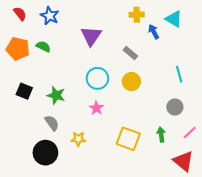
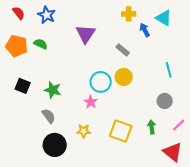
cyan circle: (97, 78) -> (101, 82), moved
yellow star: (78, 139) -> (84, 131), moved
black circle: (45, 153) -> (55, 145), moved

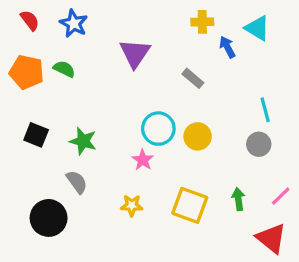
yellow circle: (124, 77) -> (198, 136), moved
gray circle: (165, 101) -> (259, 144), moved
black circle: (55, 145) -> (49, 218), moved

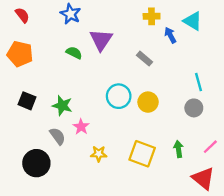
blue star: (74, 23) -> (70, 14), moved
green semicircle: (64, 69) -> (74, 53), moved
pink star: (143, 160) -> (81, 127), moved

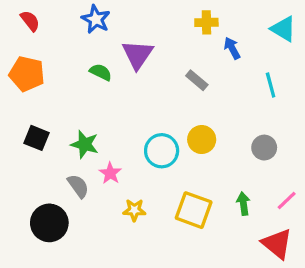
cyan triangle: (193, 21) -> (283, 29), moved
cyan line: (199, 82) -> (271, 85), moved
cyan circle: (119, 96) -> (162, 151), moved

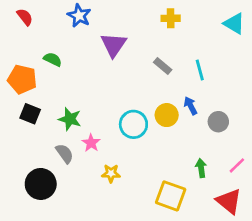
blue arrow: (232, 48) -> (190, 106), moved
green semicircle: (101, 72) -> (53, 59), moved
orange pentagon: (27, 74) -> (22, 79), moved
cyan line: (271, 85) -> (200, 70), moved
yellow square: (194, 210) -> (171, 196), moved

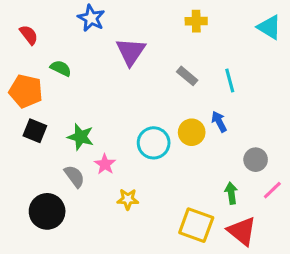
red semicircle: (25, 17) -> (29, 35), moved
gray circle: (218, 122) -> (256, 160), moved
red triangle: (229, 201) -> (242, 231), moved

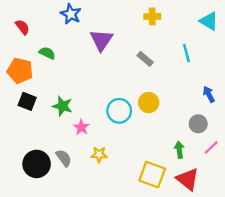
cyan line: (230, 80) -> (186, 53), moved
blue arrow: (219, 122) -> (209, 94), moved
gray semicircle: (74, 176) -> (64, 158), moved

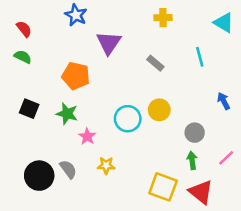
green semicircle: (47, 53) -> (23, 57), moved
orange pentagon: (20, 71) -> (76, 76), moved
gray circle: (198, 124) -> (195, 133), moved

